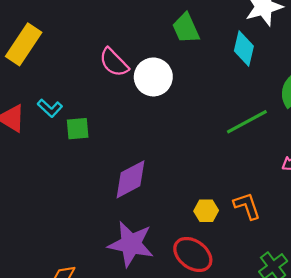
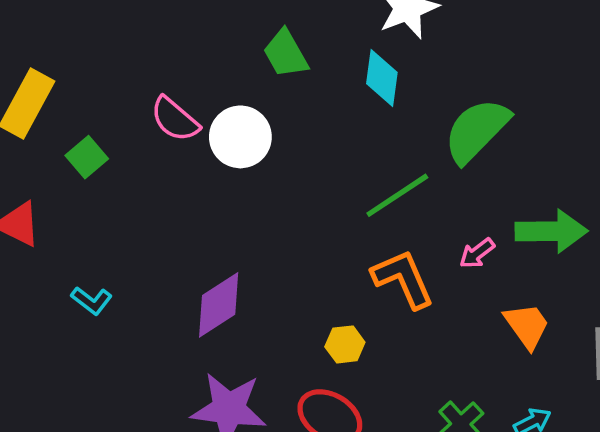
cyan L-shape: (50, 108) -> (92, 301), moved
green square: (78, 129) -> (87, 157), moved, turned -30
orange L-shape: (247, 206) -> (403, 279), moved, size x1.4

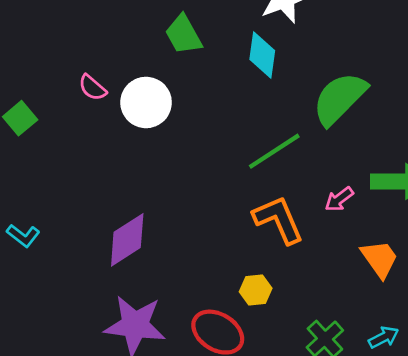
pink semicircle: (175, 119) -> (92, 88), size x0.7
yellow hexagon: (345, 344) -> (256, 290), moved

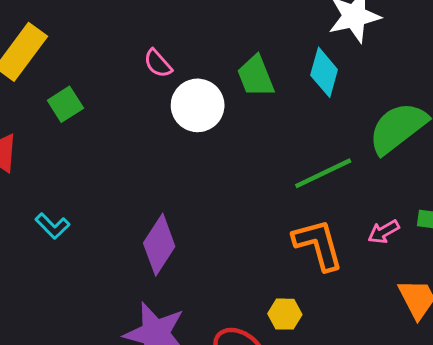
green trapezoid: (184, 35) -> (256, 76), moved
pink semicircle: (92, 88) -> (158, 63), moved
purple diamond: (127, 240) -> (159, 245), turned -32

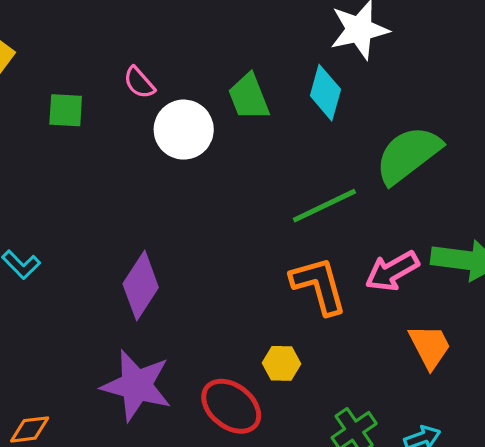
green square: (65, 104) -> (66, 110), moved, turned 36
pink arrow: (384, 232) -> (392, 271), size x1.5

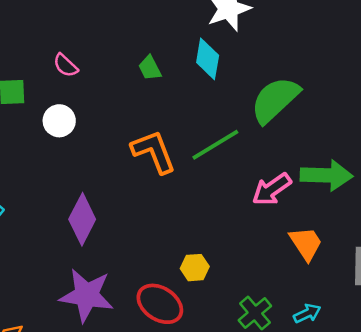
green trapezoid: (249, 97) -> (150, 68), size x0.7
white circle: (184, 130) -> (59, 121), moved, size x0.7
orange L-shape: (319, 286) -> (154, 152), moved

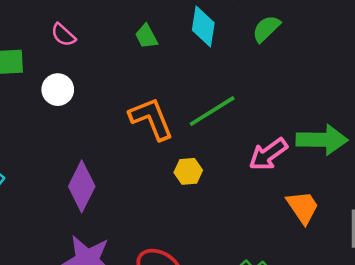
green semicircle: (275, 100) -> (266, 29), moved, size x0.6
yellow hexagon: (195, 268) -> (188, 171), moved

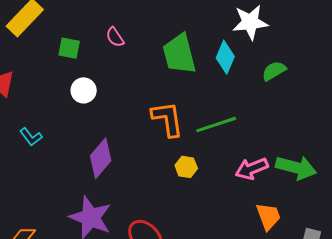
green trapezoid: (146, 36) -> (179, 54), size x2.0
white circle: (58, 90) -> (84, 90), moved

